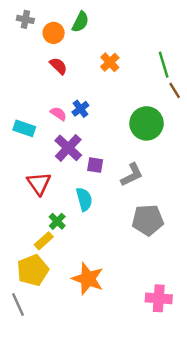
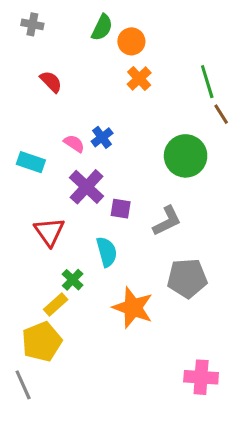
orange circle: (54, 33) -> (131, 41), moved
red semicircle: (58, 66) -> (51, 82), moved
orange star: (88, 279) -> (133, 308), moved

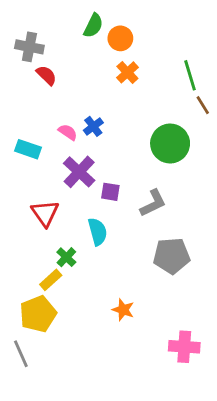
gray cross: (32, 24) -> (29, 47), moved, size x1.4
orange star: (133, 308) -> (123, 310), moved, size x0.6

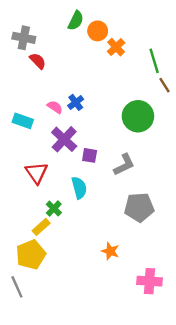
orange cross: (127, 72) -> (116, 47), moved
orange star: (123, 310) -> (110, 251), moved

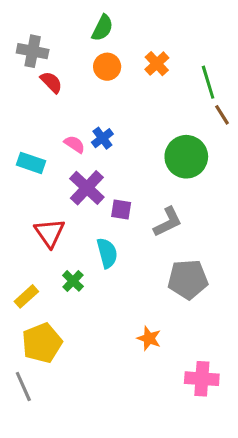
orange circle: (98, 31) -> (107, 67), moved
yellow rectangle: (41, 227) -> (26, 296), moved

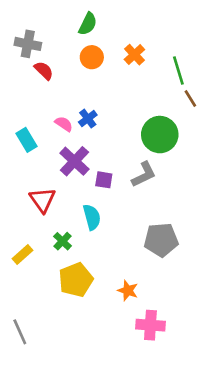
cyan rectangle: (31, 163) -> (26, 140), turned 40
gray L-shape: (168, 222) -> (144, 175), moved
yellow pentagon: (42, 343) -> (76, 280), moved
pink cross: (202, 379) -> (150, 325), moved

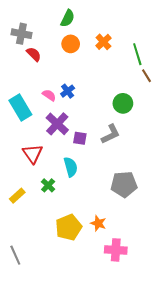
green circle: (160, 135) -> (123, 103), size x0.7
cyan rectangle: (26, 140) -> (20, 107), size x1.4
yellow pentagon: (76, 280) -> (69, 227), moved

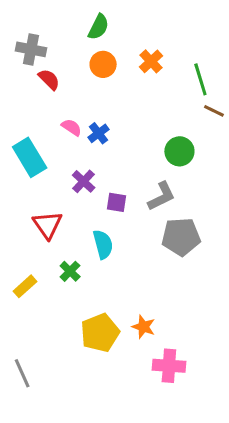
brown line: (147, 76) -> (214, 111), turned -32
pink semicircle: (49, 95) -> (72, 127), moved
purple cross: (57, 124) -> (84, 181), size x0.7
gray pentagon: (124, 184) -> (181, 237), moved

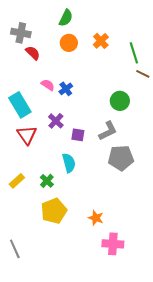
red triangle: (48, 225) -> (27, 135), moved
yellow rectangle: (25, 286) -> (17, 181), moved
yellow pentagon: (100, 333) -> (54, 211), moved

